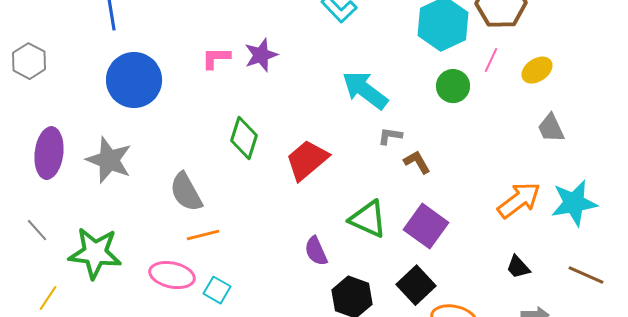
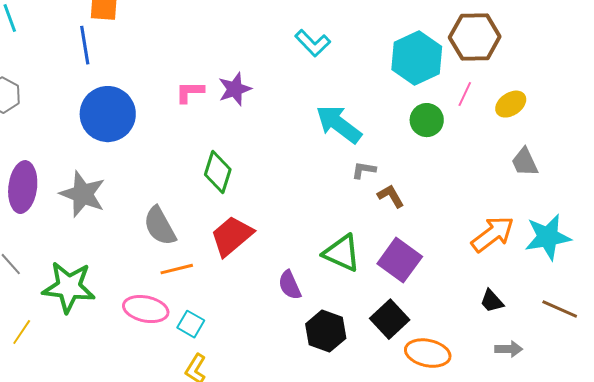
red trapezoid: (307, 160) -> (232, 236), moved

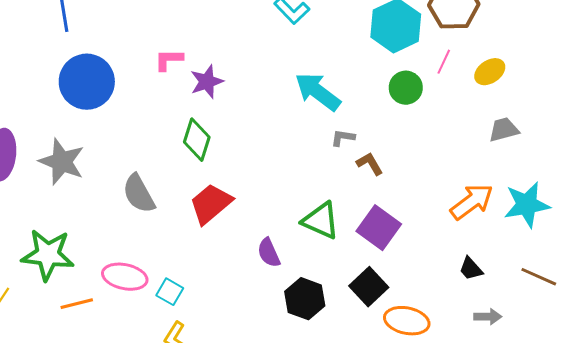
purple star: (235, 89) -> (207, 82), moved
gray trapezoid: (525, 162) -> (504, 130), turned 100
orange line: (177, 269) -> (77, 304), moved

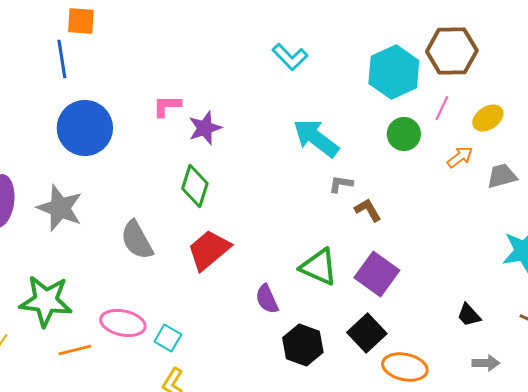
orange arrow: (472, 202) -> (460, 157), moved, size x0.6

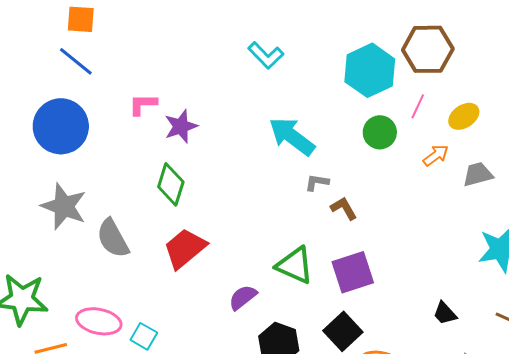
orange square: (81, 21) -> (81, 19), moved
blue line: (62, 59) -> (76, 61), moved, turned -42
gray star: (60, 208) -> (64, 206), moved
purple square: (377, 274) -> (353, 272), turned 36
purple semicircle: (267, 299) -> (243, 297), turned 76

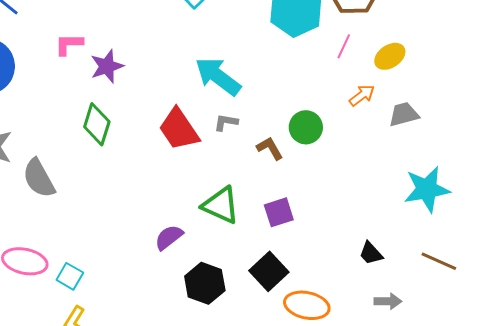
green circle: (380, 132) -> (306, 127), moved
gray L-shape: (317, 182) -> (226, 122), moved
red trapezoid: (185, 248) -> (179, 129), moved, turned -84
purple square: (353, 272) -> (279, 212), size x0.7

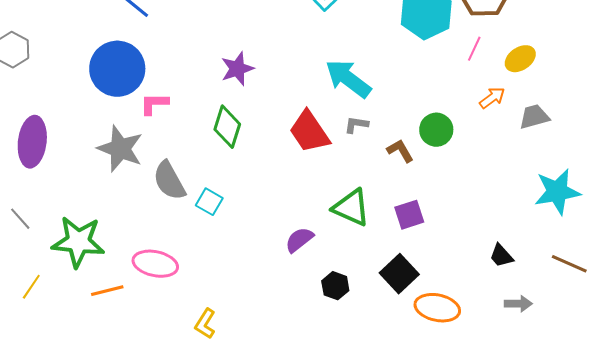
pink L-shape: (69, 44) -> (154, 104), moved
cyan square: (70, 276) -> (209, 202), moved
black hexagon: (205, 283) -> (335, 286), size x0.7

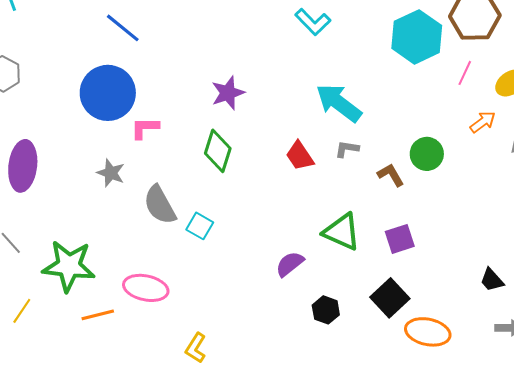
red trapezoid: (309, 132) -> (300, 156), size x0.7
gray star: (120, 149) -> (111, 173), size x0.6

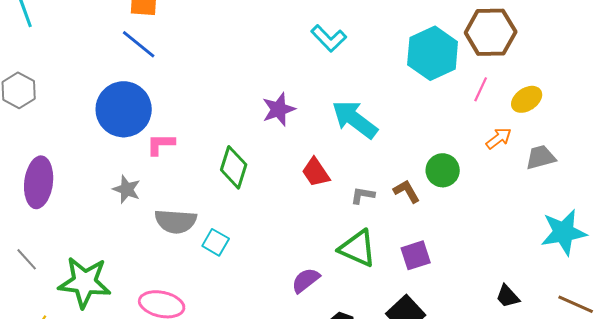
purple star: (228, 93) -> (279, 109), moved
gray L-shape: (347, 149) -> (363, 195), moved
gray semicircle: (160, 205) -> (176, 221), turned -57

